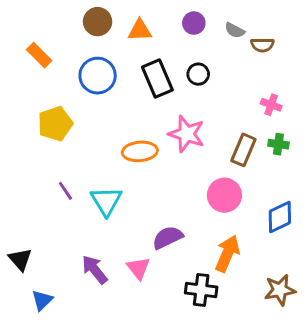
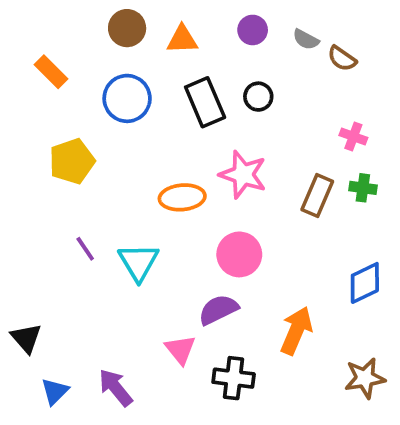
brown semicircle: (262, 45) -> (342, 59), turned 35
pink circle: (224, 195) -> (239, 254), moved
purple arrow: (95, 270) -> (116, 388), moved
black cross: (201, 290) -> (234, 378), moved

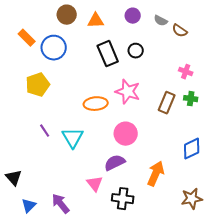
blue circle: (127, 98) -> (54, 48), moved

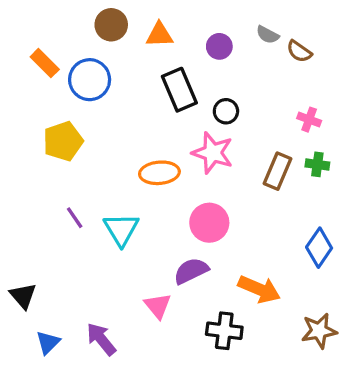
purple circle: (133, 16) -> (219, 46), moved
black circle: (136, 51) -> (226, 111), moved
blue diamond: (192, 149) -> (319, 248), turned -30
orange arrow: (156, 174) -> (259, 289), turned 90
black cross: (123, 199) -> (224, 331), moved

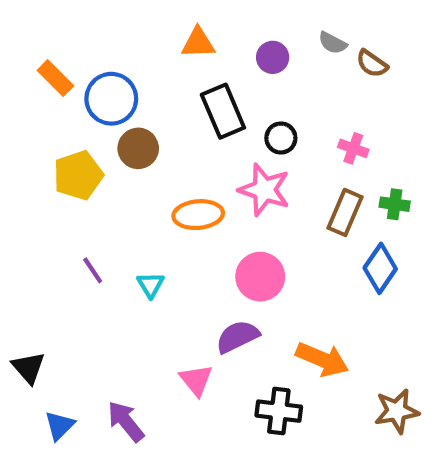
brown circle: (111, 25) -> (138, 148), moved
pink cross: (309, 120) -> (353, 148), moved
cyan triangle: (121, 229) -> (151, 285), size x0.6
blue diamond: (319, 248) -> (380, 268), moved

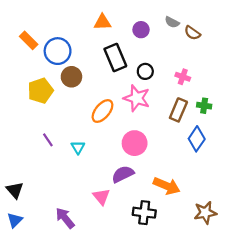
orange ellipse: (198, 215) -> (102, 111), turned -45
blue triangle: (60, 426) -> (15, 220), moved

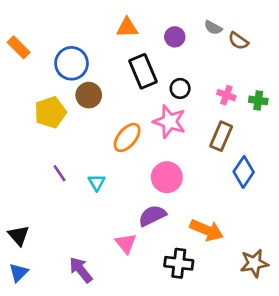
orange rectangle: (29, 40) -> (19, 47), moved
green cross: (204, 106) -> (258, 100), moved

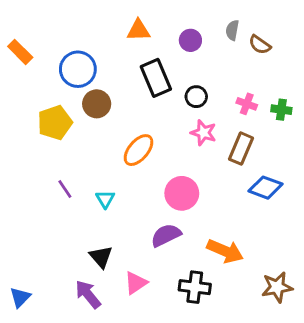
gray semicircle: (213, 28) -> (232, 30), turned 72
pink star: (169, 122) -> (203, 133), moved, size x0.7
blue diamond: (244, 172) -> (266, 188), turned 76
black triangle: (19, 235) -> (101, 257), moved
pink triangle: (126, 243) -> (136, 283), moved, turned 35

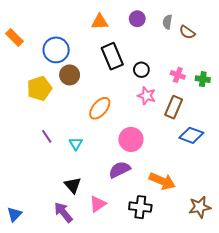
purple circle: (190, 40) -> (137, 19), moved

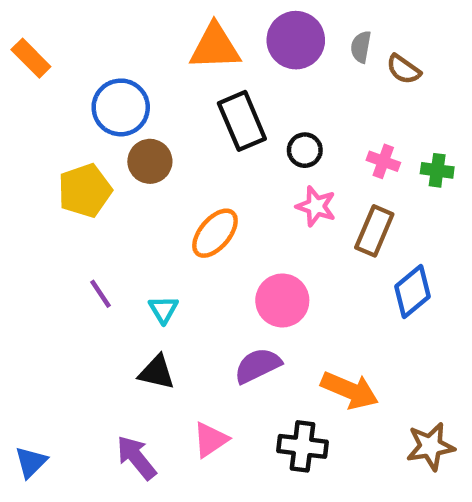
purple circle: (137, 19) -> (296, 40), size x1.6
orange triangle: (100, 22) -> (215, 47), size x1.4
orange rectangle: (14, 37) -> (31, 58), moved
blue diamond: (191, 135) -> (413, 292), turned -60
black triangle: (73, 185) -> (157, 372), moved, turned -36

